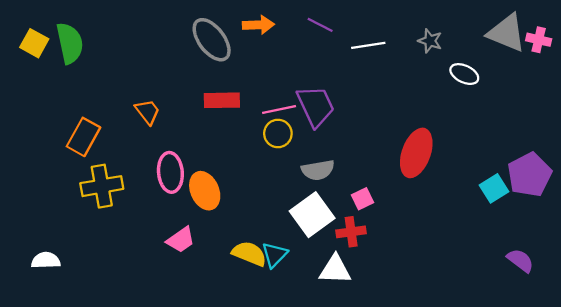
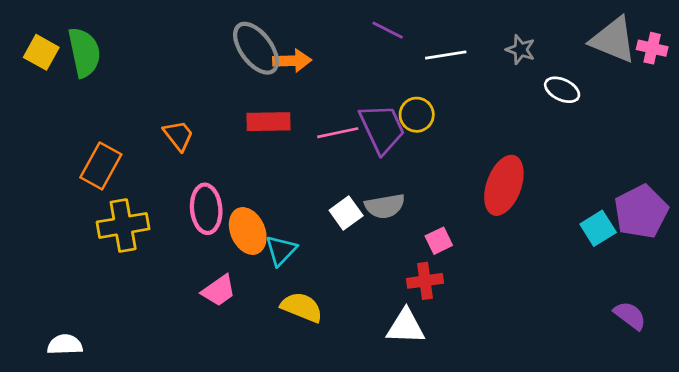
orange arrow: (258, 25) -> (292, 61), moved
yellow circle: (278, 133) -> (417, 115), moved
white square: (312, 215) -> (346, 213), moved, size x0.6
cyan triangle: (274, 255) -> (281, 250), moved
white semicircle: (46, 260) -> (65, 345), moved

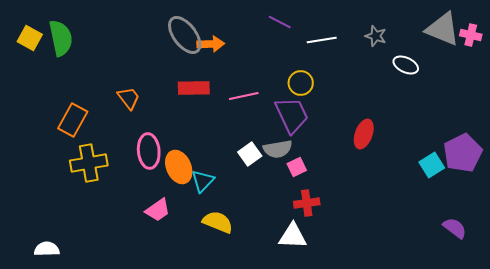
purple trapezoid: (382, 129) -> (292, 115), moved
red ellipse: (504, 185) -> (364, 134), size x0.7
pink square: (439, 241) -> (297, 167), moved

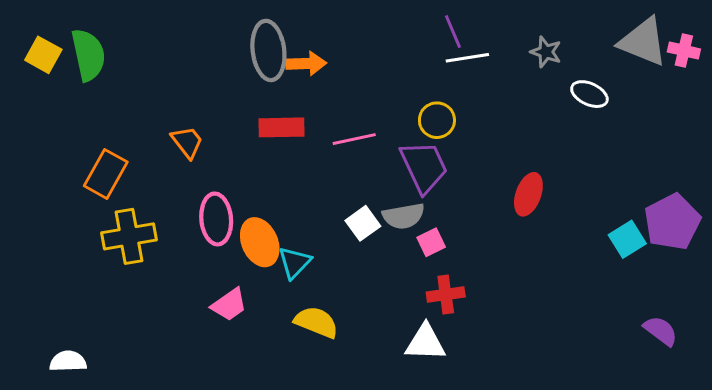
purple line: (280, 22) -> (453, 32), moved, turned 40
gray ellipse: (185, 35) -> (268, 50), turned 30

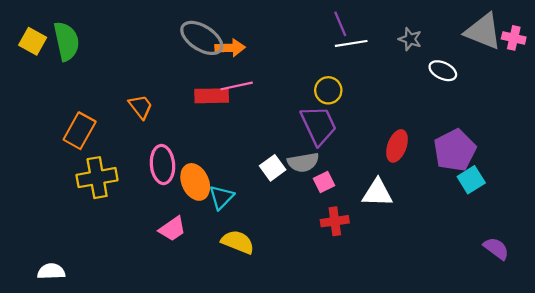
gray ellipse: (268, 50) -> (202, 38), turned -51
pink line: (354, 139) -> (237, 86), moved
purple pentagon: (672, 222) -> (455, 150), moved
white triangle: (425, 342) -> (377, 193), moved

